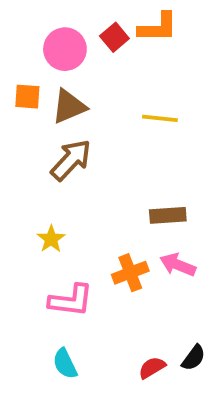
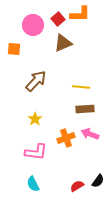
brown triangle: (69, 107) -> (63, 43), moved
yellow line: (160, 118) -> (81, 87), moved
yellow star: (51, 239) -> (35, 119), moved

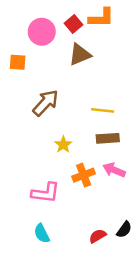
yellow star: (35, 119) -> (63, 145), moved

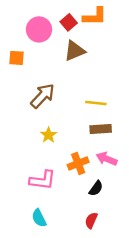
yellow star: (63, 145) -> (48, 135), moved
black semicircle: (124, 230) -> (96, 188), moved
red semicircle: (98, 236) -> (91, 220), turned -35

